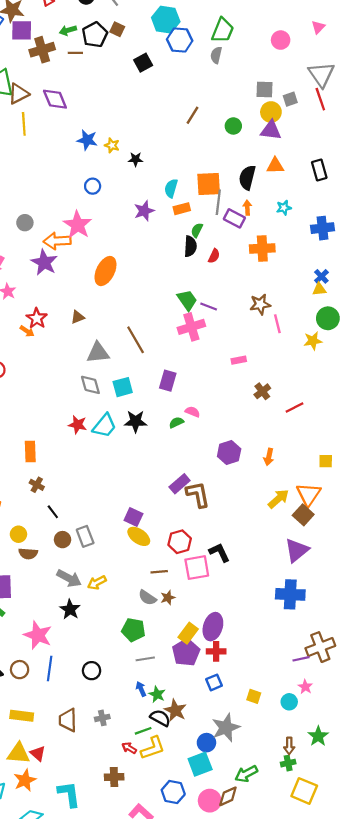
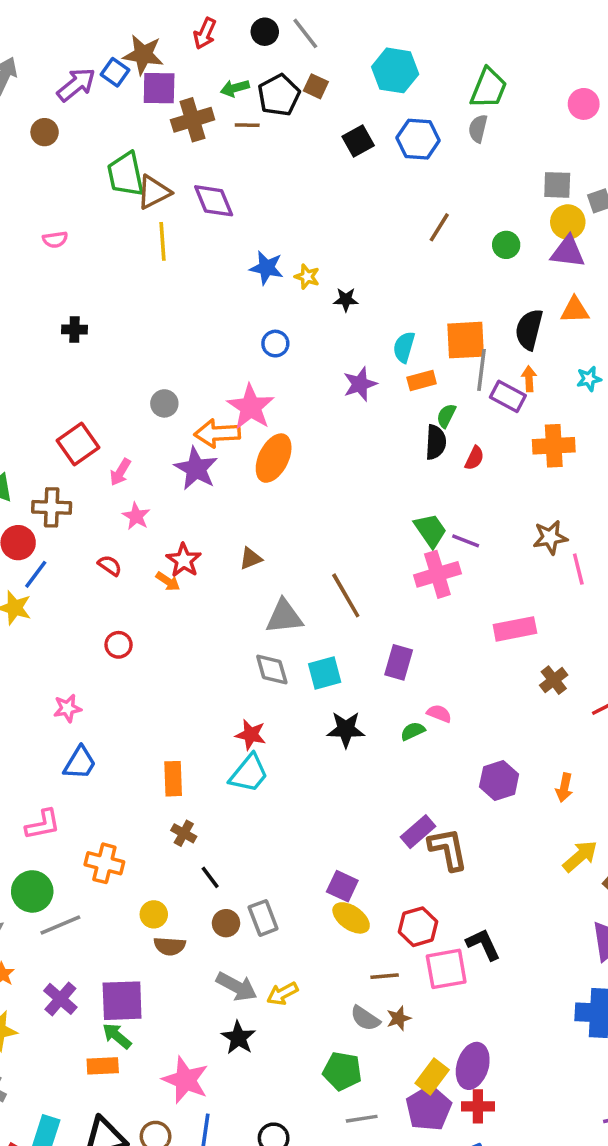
blue hexagon: (180, 40) -> (418, 139), moved
orange ellipse: (105, 271) -> (274, 458), moved
pink rectangle: (239, 360) -> (515, 629), size x1.6
cyan trapezoid: (104, 426) -> (249, 773), moved

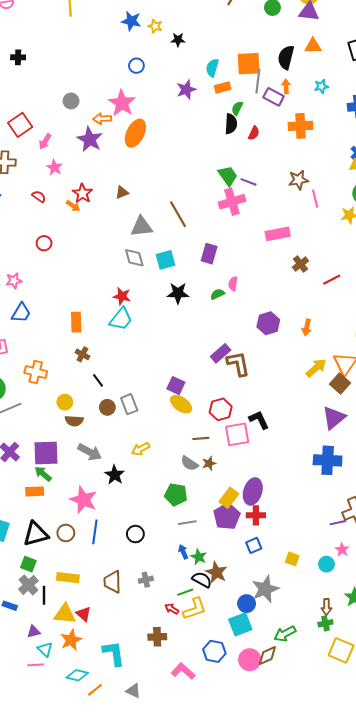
orange arrow: (217, 433) -> (102, 119), size x0.7
pink semicircle: (439, 714) -> (233, 284), turned -104
gray arrow: (237, 987) -> (90, 452), moved

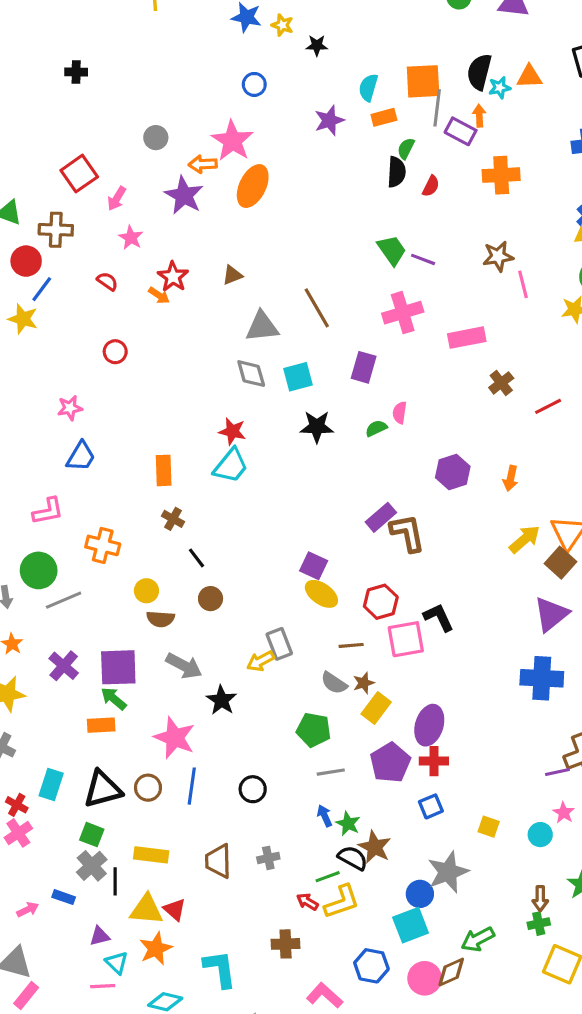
orange triangle: (313, 46) -> (529, 77), moved
cyan star: (321, 86) -> (500, 88), moved
pink cross: (232, 202) -> (403, 313), moved
gray rectangle: (129, 404) -> (279, 644), moved
yellow rectangle: (229, 498) -> (376, 708), moved

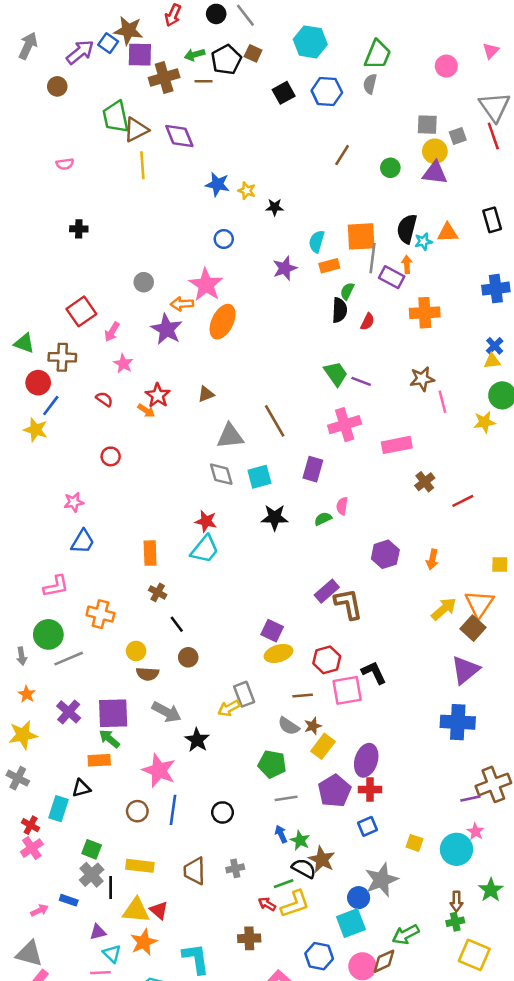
yellow ellipse: (321, 594) -> (278, 653), turned -52
black triangle: (103, 789) -> (81, 788), moved, size x0.6
cyan circle: (540, 835) -> (456, 849), size x1.6

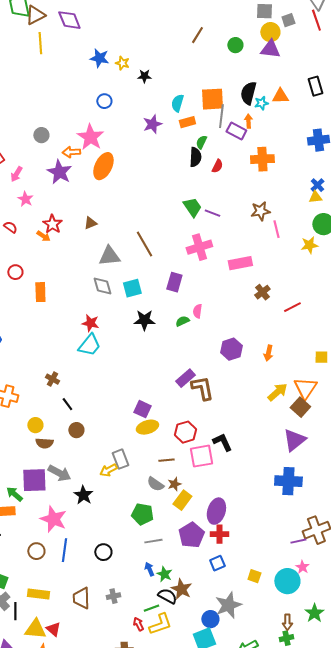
orange rectangle: (150, 553) -> (40, 292), moved
purple square: (113, 713) -> (34, 480), moved
red arrow: (267, 904) -> (138, 624), turned 32

